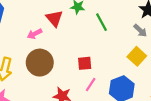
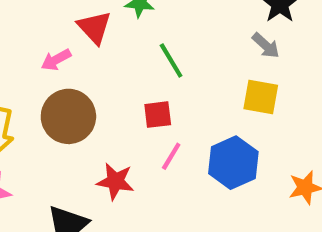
green line: (102, 22) -> (171, 61), moved
yellow square: (137, 56) -> (261, 97), turned -30

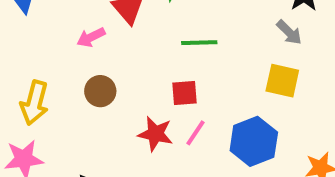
green line: (171, 61) -> (199, 43), turned -63
brown circle: (68, 116) -> (100, 91), size x0.6
red star: (115, 181) -> (155, 134), moved

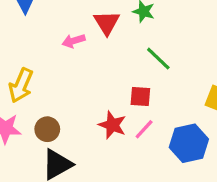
green line: (199, 43) -> (158, 59), turned 36
brown circle: (100, 91) -> (47, 129), moved

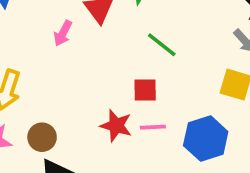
pink arrow: (74, 41) -> (63, 33), turned -40
pink line: (144, 129) -> (153, 127), turned 50

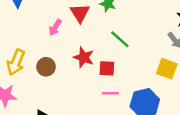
red star: (116, 126) -> (84, 57), moved
brown circle: (42, 137) -> (46, 67), moved

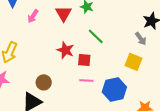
pink arrow: (55, 27) -> (33, 16), moved
brown circle: (46, 67) -> (44, 82), moved

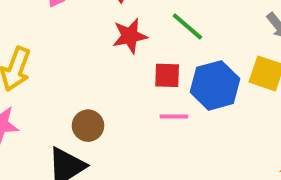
red star: (65, 50) -> (130, 36), moved, turned -30
blue hexagon: (114, 89) -> (215, 85), moved

